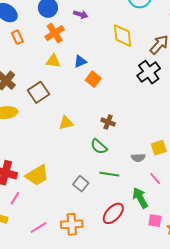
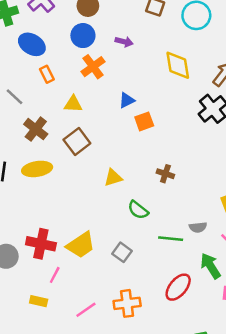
yellow triangle: (53, 61) -> (73, 104), moved
orange square: (93, 79) -> (144, 121), turned 35
green semicircle: (99, 147) -> (138, 210), moved
gray semicircle: (138, 158) -> (198, 227), moved
gray square: (81, 184) -> (122, 252), moved

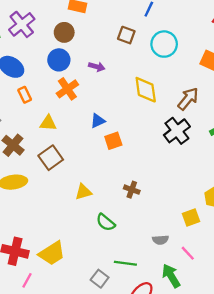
green line: (171, 239) -> (125, 263), moved
gray square: (122, 252) -> (100, 279), moved

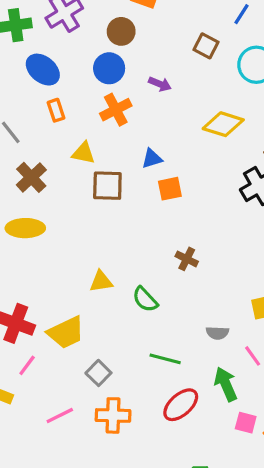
yellow diamond: (146, 90) -> (223, 124), turned -72
brown square: (51, 158) -> (107, 186), moved, turned 30
yellow triangle: (83, 192) -> (101, 281), moved
gray square: (100, 279) -> (98, 373), moved

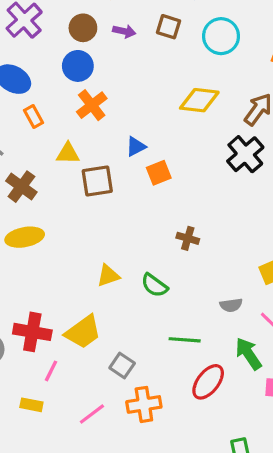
purple arrow: (160, 84) -> (124, 31), moved

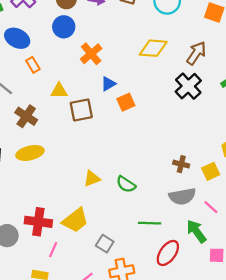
orange cross: (92, 105) -> (91, 54), moved
brown cross: (188, 238) -> (181, 164), moved
gray semicircle: (231, 305) -> (182, 196), size x1.6

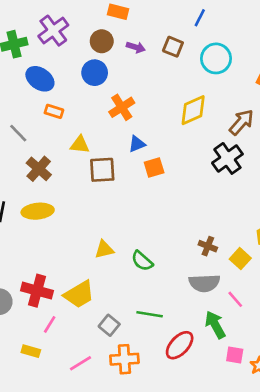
yellow diamond: (153, 48) -> (193, 110), turned -36
orange rectangle: (33, 65) -> (54, 111), turned -49
yellow square: (211, 171) -> (240, 259), turned -30
green line: (150, 223) -> (150, 314), moved

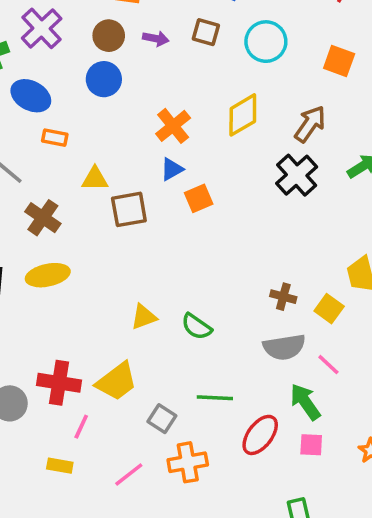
orange cross: (122, 107) -> (173, 126), moved
pink square: (235, 355) -> (311, 445), moved

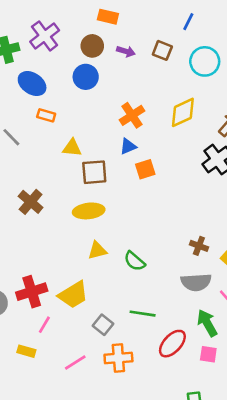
brown cross: (43, 218) -> (31, 202), moved
yellow ellipse: (48, 275) -> (89, 211), moved
red cross: (59, 383) -> (32, 292), turned -32

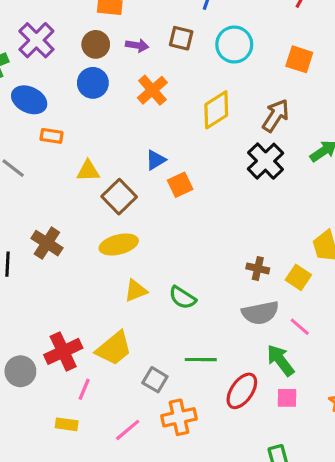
orange cross: (132, 115) -> (152, 90), moved
brown square: (94, 172) -> (119, 197), turned -32

